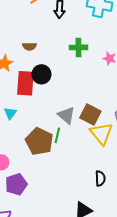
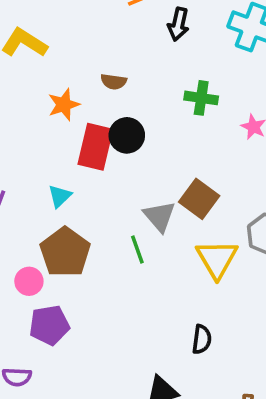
brown square: (90, 114) -> (199, 199), moved
green line: (57, 135) -> (137, 249), turned -42
brown pentagon: (39, 141) -> (65, 252), moved

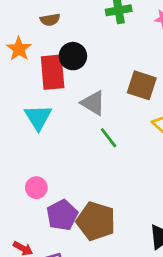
cyan triangle: (60, 196) -> (38, 117), size x1.5
gray triangle: (159, 216) -> (93, 103), moved
brown pentagon: (65, 252) -> (96, 221), moved

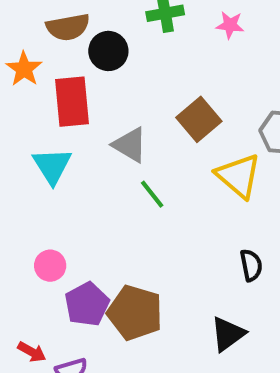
brown semicircle: (50, 20) -> (68, 27), size x1.5
black circle: (73, 56) -> (108, 51), moved
brown square: (142, 85) -> (199, 119), turned 32

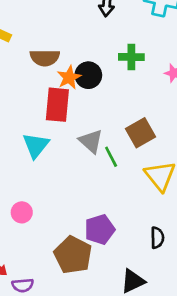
brown semicircle: (68, 27) -> (45, 58), moved
orange star: (24, 69) -> (69, 77), moved
green line: (152, 194) -> (111, 157), moved
purple pentagon: (87, 304) -> (100, 229), moved

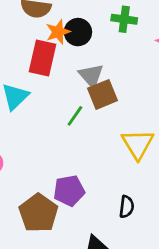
brown square: (141, 133) -> (103, 94), moved
gray triangle: (91, 141) -> (91, 76), moved
green line: (111, 157) -> (75, 116), moved, turned 55

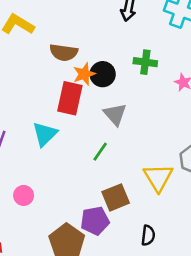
brown square: (103, 94) -> (116, 197), moved

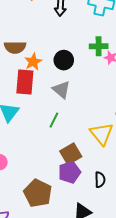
green cross: (145, 62) -> (99, 46), moved
black circle: (103, 74) -> (64, 60), moved
purple pentagon: (95, 221) -> (70, 172), moved

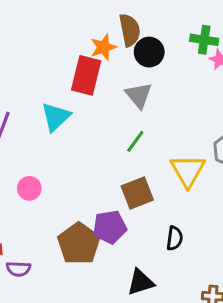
brown semicircle: (15, 47) -> (130, 30), moved, turned -110
green line: (54, 120) -> (135, 141), moved
purple pentagon: (70, 172) -> (110, 227), moved

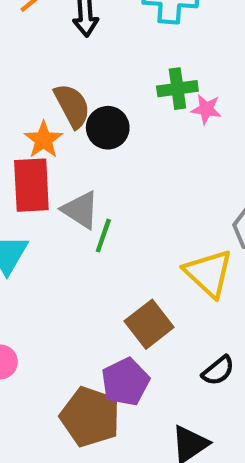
gray triangle: (139, 95) -> (80, 210), moved
green line: (135, 141) -> (103, 236), moved
black semicircle: (175, 238) -> (218, 371), turned 60

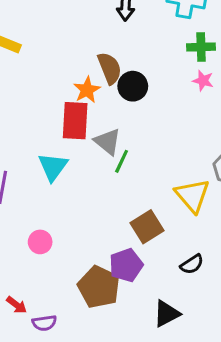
green cross: (177, 89) -> (201, 47), moved

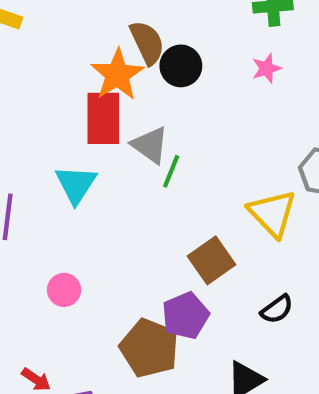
pink star: (203, 81) -> (267, 68), moved, turned -30
orange star: (87, 90) -> (117, 75), size x1.4

